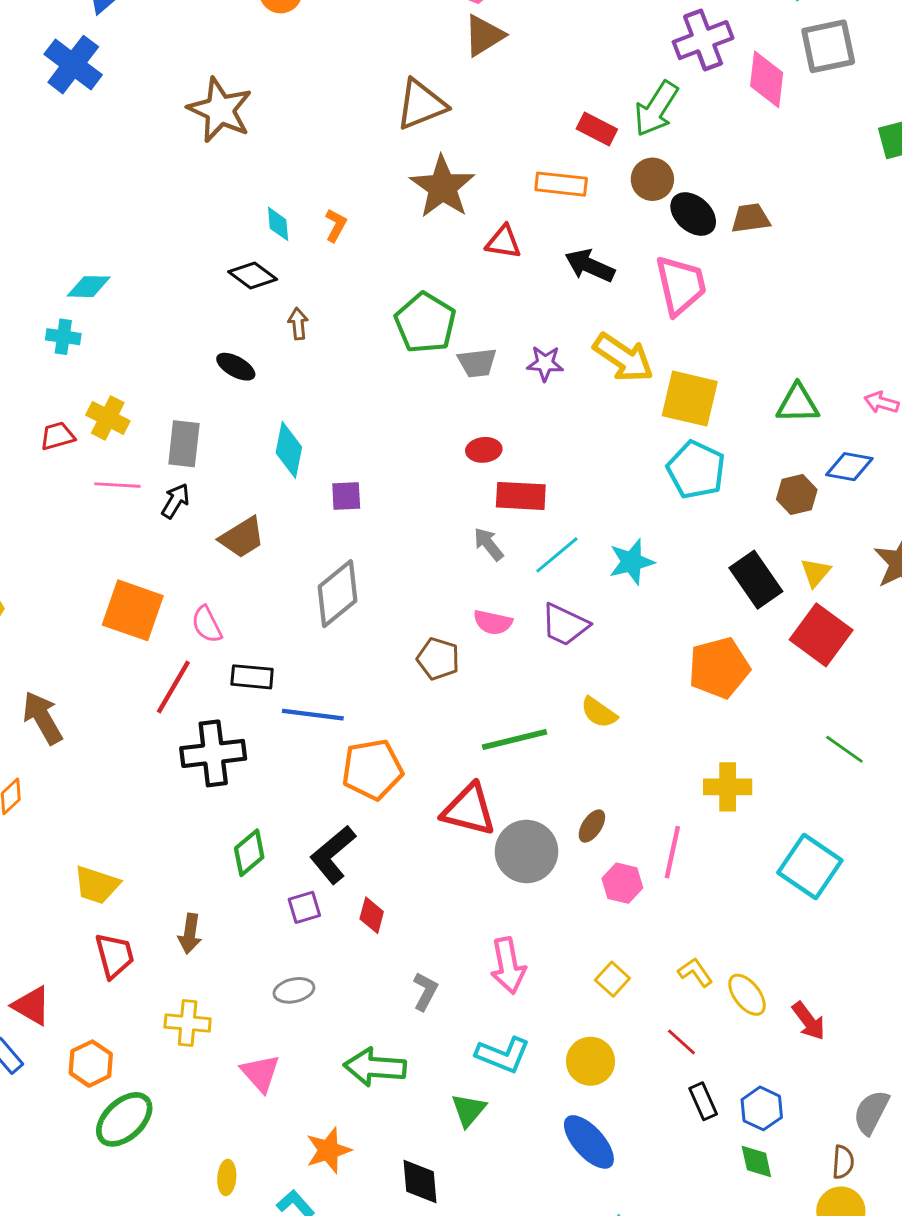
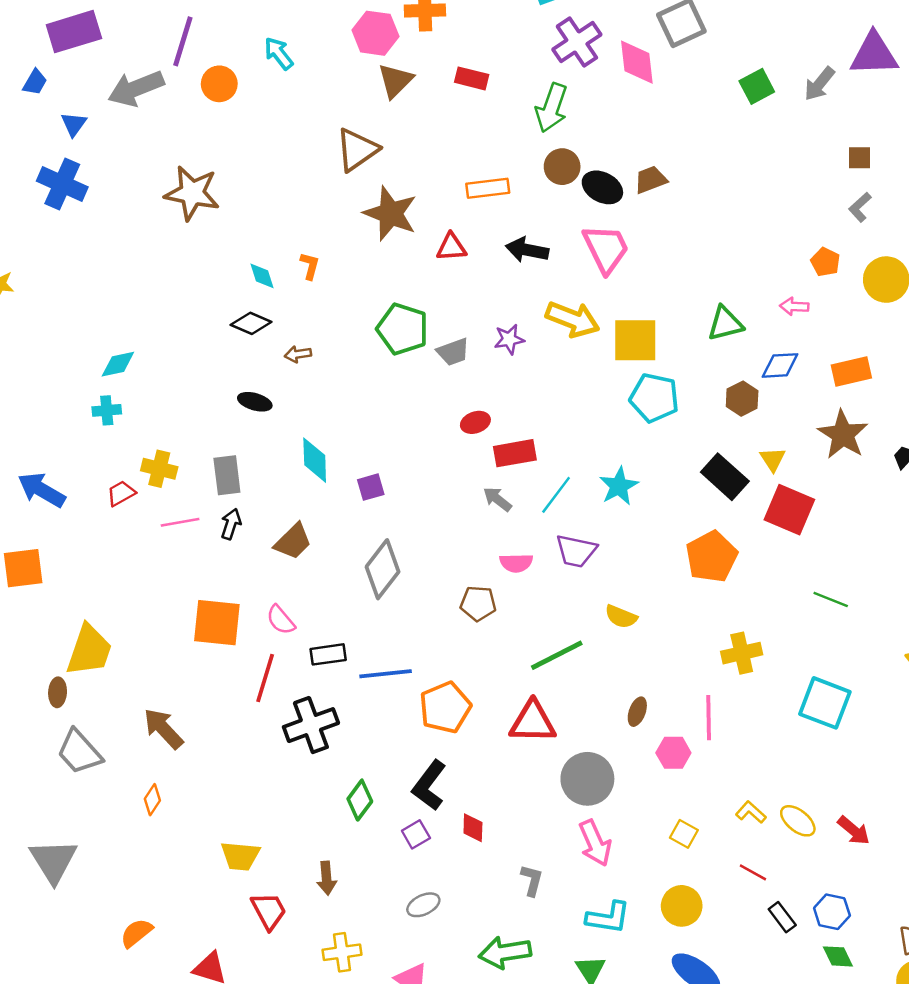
red rectangle: (597, 129) -> (472, 78), moved
brown arrow: (298, 324) -> (298, 354), turned -80
gray circle: (527, 852) -> (587, 779), moved

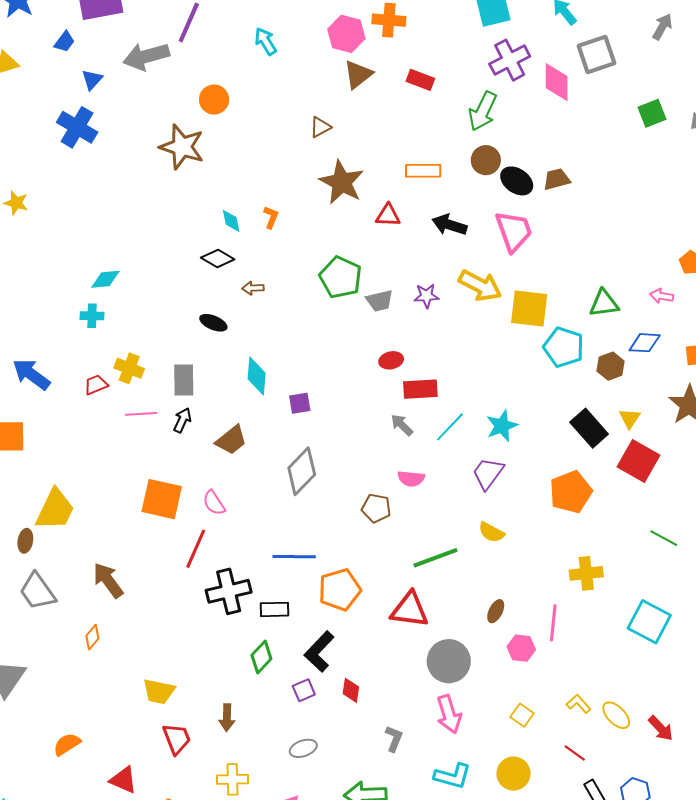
orange circle: (219, 84) -> (214, 100), moved
brown triangle: (357, 150) -> (320, 127), size x0.6
cyan pentagon: (654, 398) -> (564, 347), moved
purple trapezoid: (576, 551) -> (488, 473), moved, turned 108
black rectangle: (328, 654) -> (274, 609), moved

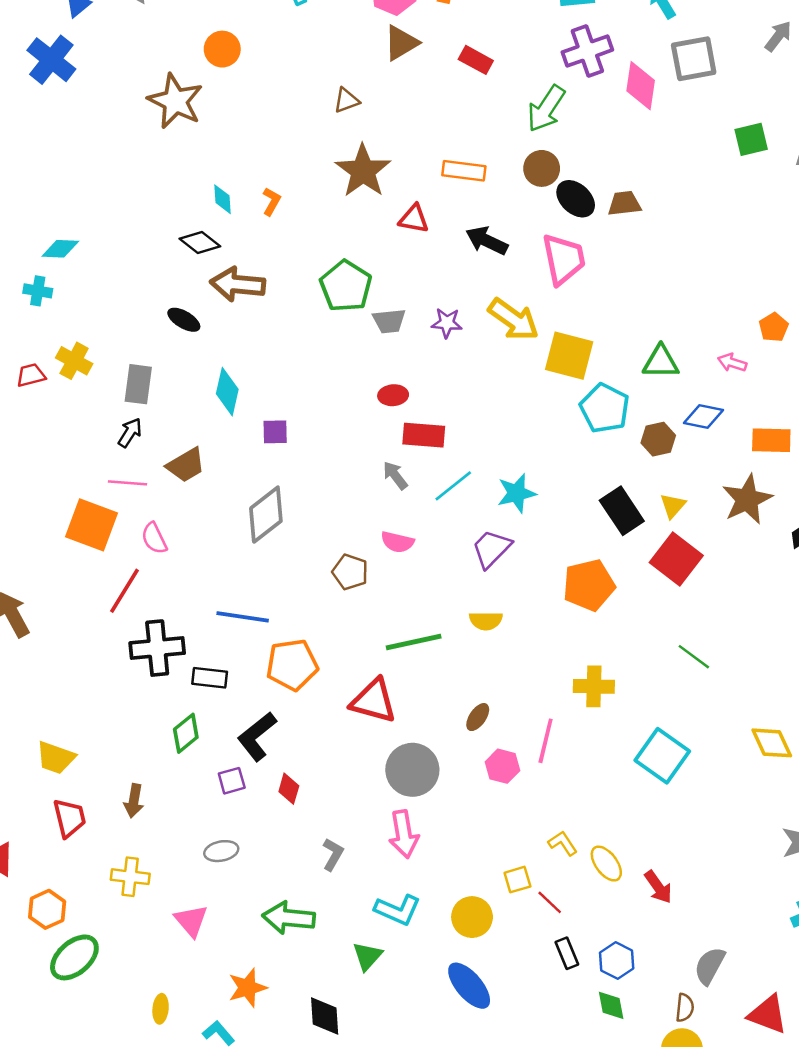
brown arrow: (253, 288) -> (238, 284), size x2.0
pink line: (141, 414) -> (128, 483), moved
yellow semicircle: (491, 532) -> (486, 621), turned -36
yellow square: (522, 715) -> (517, 880), moved, turned 30

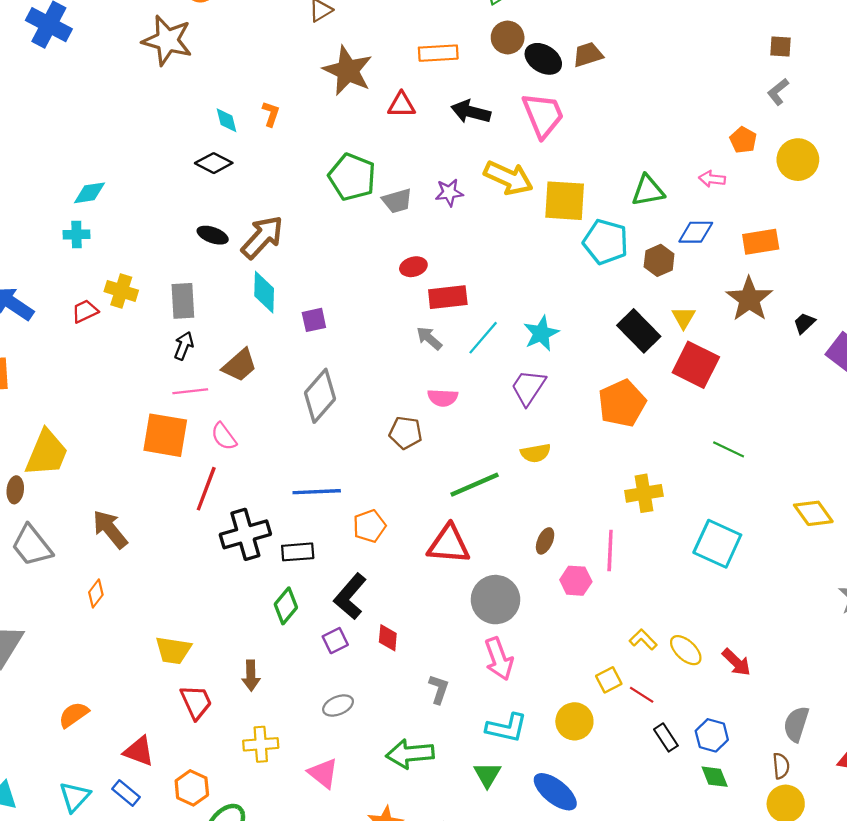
brown arrow: (238, 284) -> (262, 237), moved, turned 138
orange pentagon: (292, 665) -> (369, 526), size x0.7
blue ellipse: (469, 986) -> (555, 792), moved

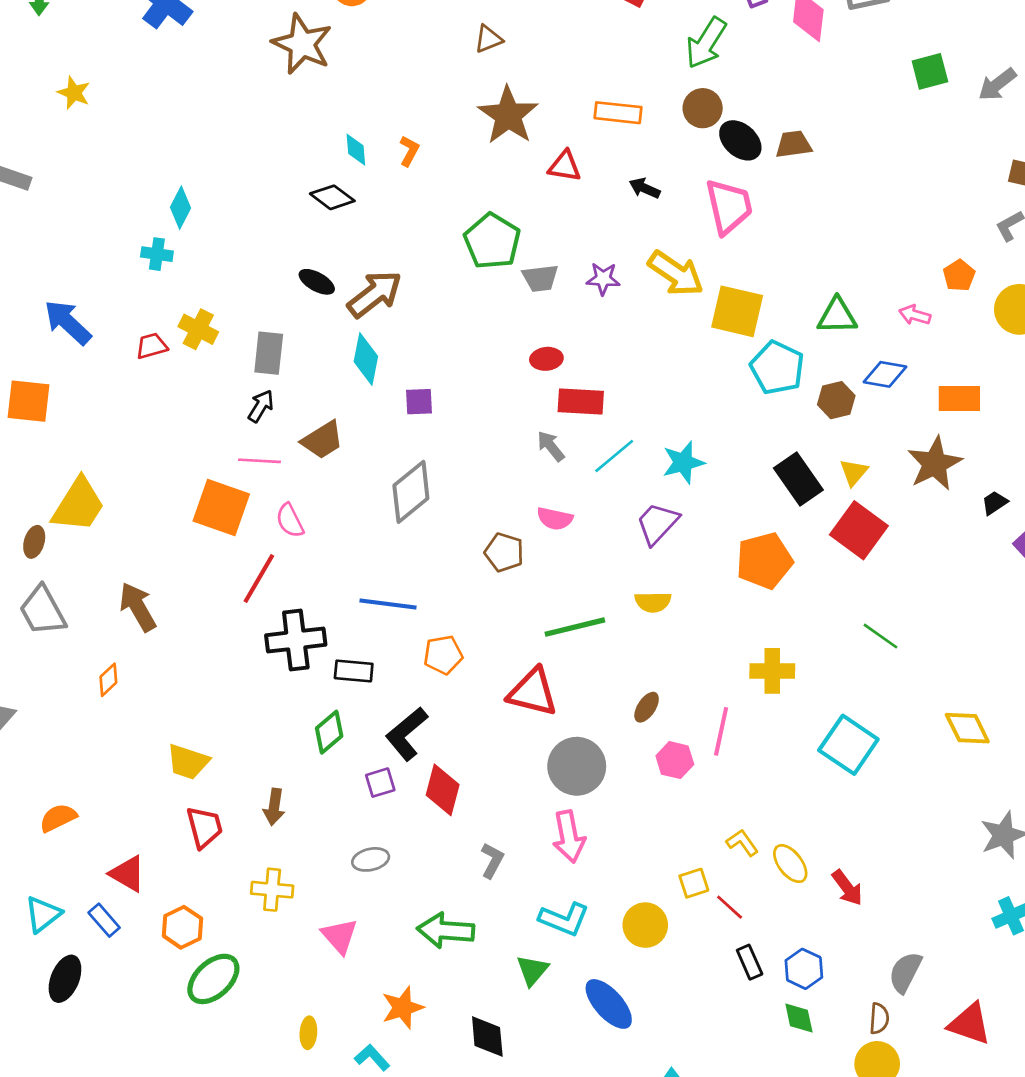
black arrow: (471, 112) -> (645, 188), size x0.7
cyan diamond: (89, 193) -> (180, 208), turned -64
red diamond: (388, 638) -> (443, 790), size x1.5

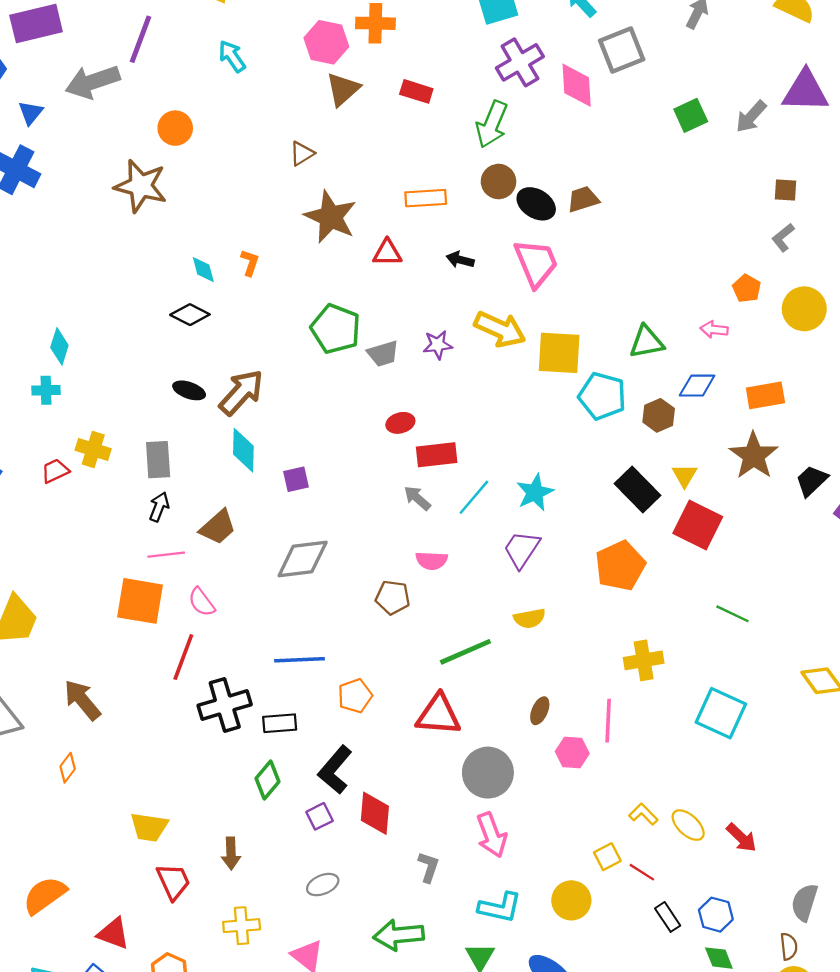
gray diamond: (411, 492) -> (303, 559), turned 42
black trapezoid: (995, 503) -> (812, 481), size x1.4
orange semicircle: (58, 818) -> (45, 895), size x1.4

